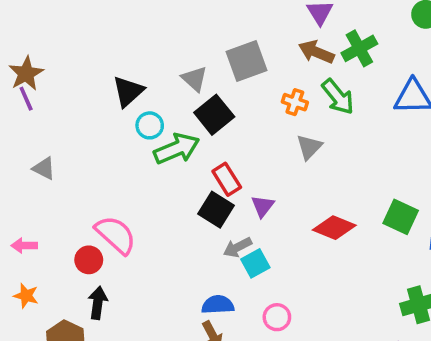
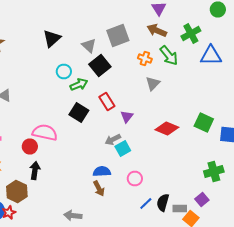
green cross: (359, 48) -> (191, 34), moved
black triangle: (128, 91) -> (52, 38), moved
green arrow: (177, 149) -> (79, 84), size x0.7
black square: (216, 210) -> (79, 112), moved
pink semicircle: (116, 235) -> (45, 132), turned -30

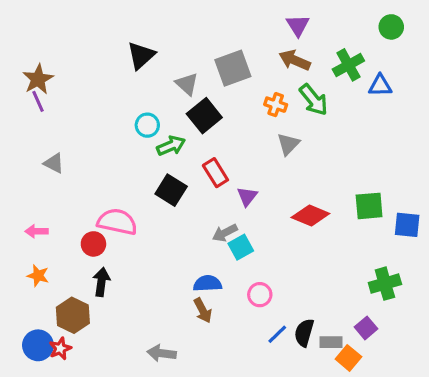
black triangle: (52, 38) -> (141, 55), moved
blue triangle: (211, 56) -> (380, 86), moved, size x0.7
green square: (204, 122) -> (369, 206), turned -30

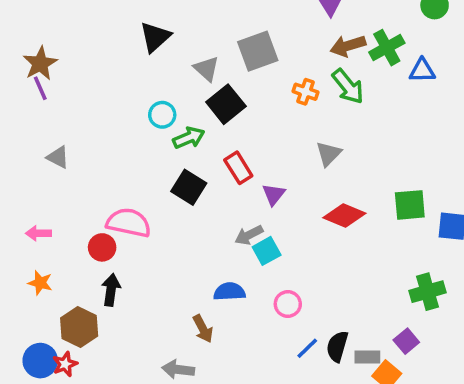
brown arrow: (295, 60) -> (348, 46), moved, turned -40
gray triangle: (288, 144) -> (328, 154), moved
brown arrow: (203, 310) -> (203, 329), moved

